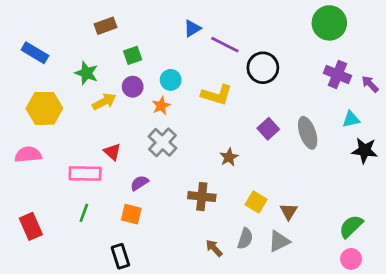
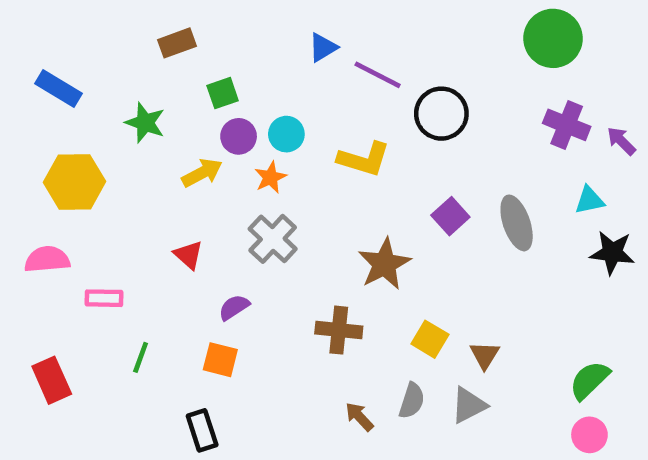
purple circle: (133, 87) -> (239, 136), moved
yellow arrow: (104, 102) -> (202, 173), moved
brown star: (229, 157) -> (384, 264), size x1.6
pink rectangle: (85, 174) -> (104, 298), moved, size x0.7

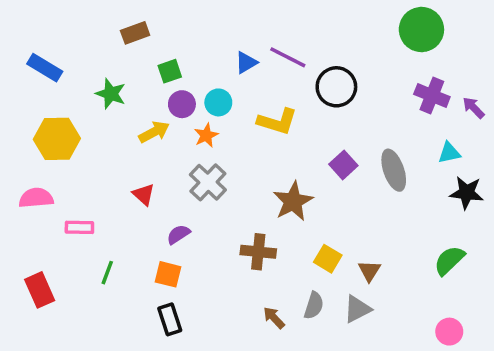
blue triangle: (323, 47) -> (246, 62), moved
green semicircle: (589, 380) -> (449, 260), moved
black rectangle: (202, 430) -> (170, 319), moved

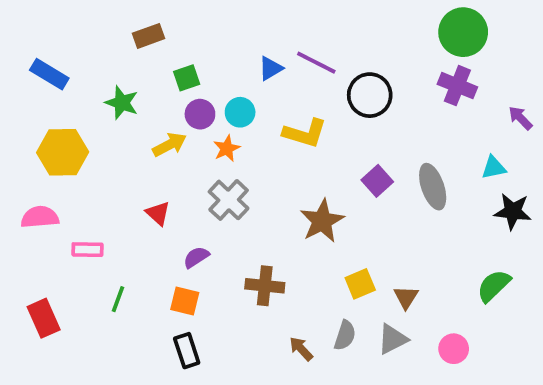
purple cross: (432, 95) -> (457, 86), moved
brown cross: (258, 252) -> (265, 286), moved
yellow square: (328, 259) -> (360, 284), turned 36
pink circle: (449, 332) -> (454, 349), moved

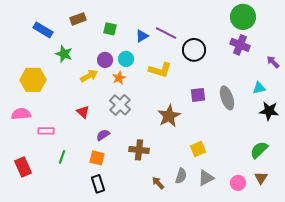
blue rectangle: (49, 74) -> (43, 30), moved
green square: (187, 78) -> (110, 29), moved, turned 32
purple square: (377, 181) -> (198, 95), turned 35
yellow square: (360, 284) -> (198, 149), moved
brown triangle: (406, 297) -> (261, 178), moved

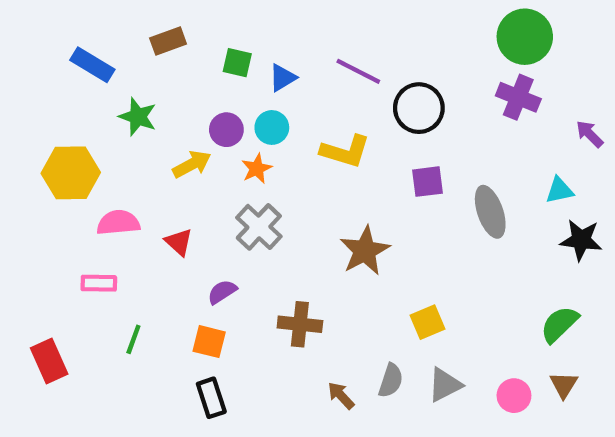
blue triangle: (142, 36) -> (283, 78), moved
purple square: (198, 95) -> (428, 182), moved
pink semicircle: (21, 114) -> (118, 223), moved

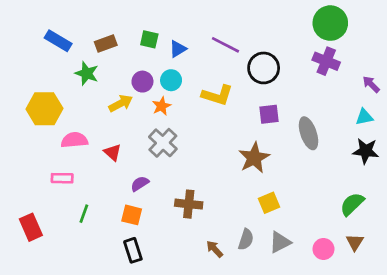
brown rectangle: (168, 41) -> (106, 43), moved
cyan triangle: (559, 190) -> (364, 117), moved
brown star: (365, 251) -> (254, 158), moved

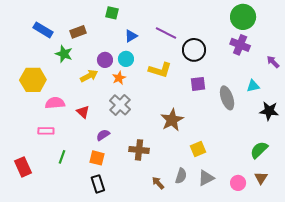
green square: (149, 39) -> (112, 13), moved
cyan triangle: (364, 117) -> (253, 86), moved
brown star: (254, 158) -> (172, 120), moved

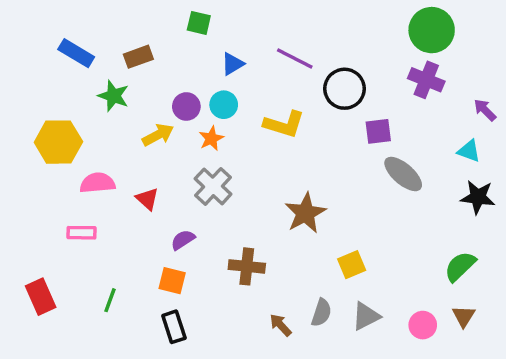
purple square: (198, 84) -> (378, 131), moved
cyan triangle: (253, 86) -> (469, 151), moved, turned 32
gray ellipse: (227, 98) -> (403, 174), turned -30
green line: (62, 157) -> (110, 300), moved

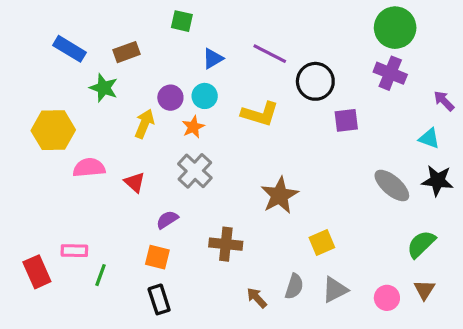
yellow arrow: (158, 135) -> (144, 124), turned -40
gray ellipse: (403, 174) -> (392, 186), moved
pink rectangle: (82, 233) -> (74, 251), moved

